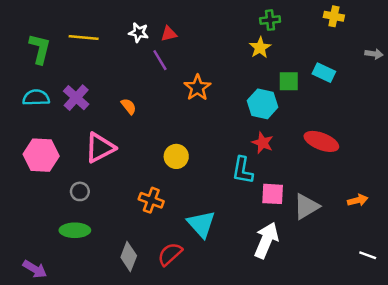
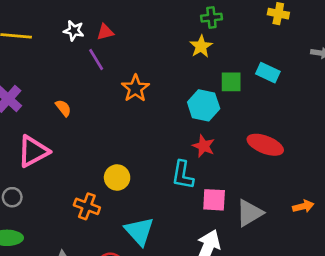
yellow circle: (176, 156) -> (117, 178), moved

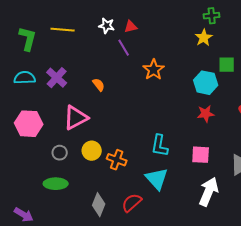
red star: (204, 146) -> (206, 114), turned -30
cyan L-shape: (183, 175) -> (160, 146), moved
yellow circle: (117, 178) -> (92, 151), moved
pink square: (214, 200) -> (201, 155), moved

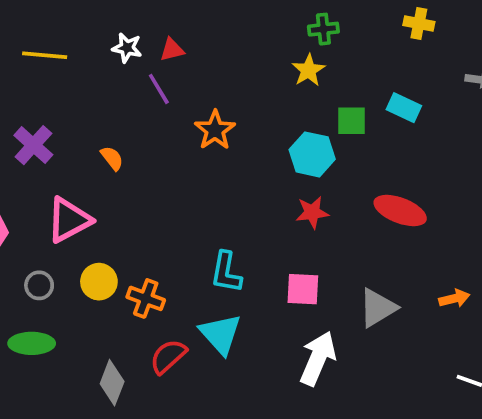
red semicircle: (132, 203) -> (168, 356), moved

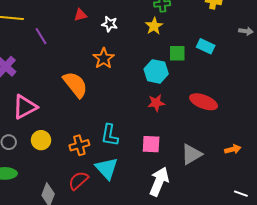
white star: (127, 48) -> (110, 24), moved
purple line: (159, 89) -> (41, 36), moved
orange semicircle: (112, 158) -> (75, 85), moved, size x2.0
orange cross: (146, 298) -> (79, 145), moved, turned -36

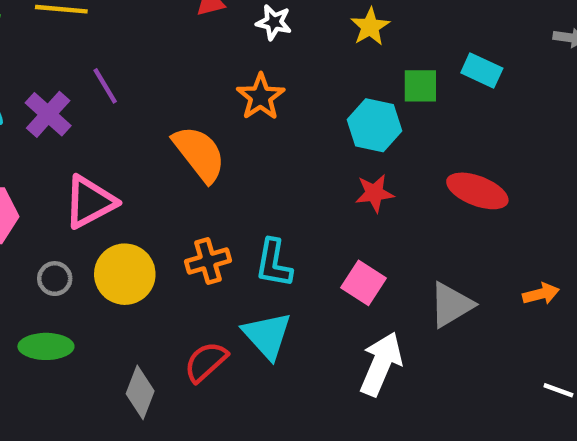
purple line: (41, 36) -> (105, 86), moved
yellow circle: (41, 140) -> (125, 274), size x1.4
pink square: (151, 144) -> (364, 283), turned 30
orange cross: (79, 145) -> (208, 261), moved

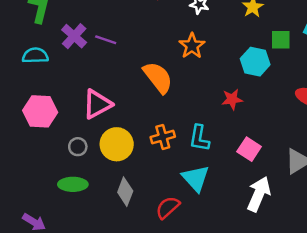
purple line: (105, 86) -> (106, 40), turned -40
purple cross: (48, 114) -> (74, 36), moved
red star: (374, 193) -> (232, 99), moved
red semicircle: (206, 362) -> (168, 207), moved
gray diamond: (140, 392) -> (125, 192), moved

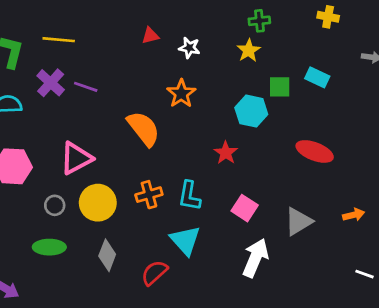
red star: (232, 99) -> (226, 153), turned -30

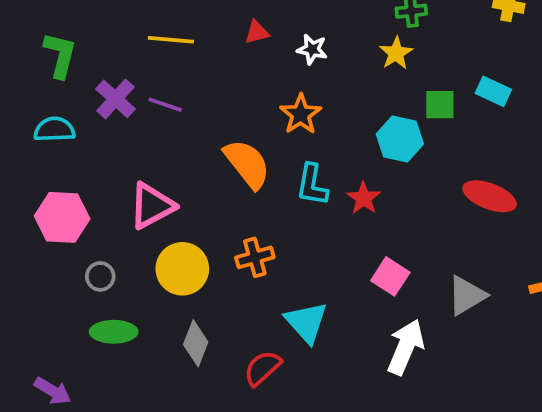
yellow line: (59, 40) -> (171, 40), moved
cyan L-shape: (189, 196) -> (312, 185), moved
gray circle: (55, 205) -> (100, 276), moved

